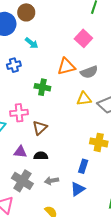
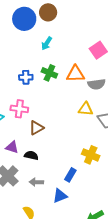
cyan arrow: (32, 43) -> (47, 43), turned 72
blue cross: (14, 65) -> (26, 77), moved
green cross: (42, 87) -> (49, 73), moved

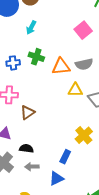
orange triangle: (75, 74) -> (61, 66), moved
black semicircle: (31, 155) -> (26, 148), moved
yellow cross: (91, 155) -> (84, 135), turned 30

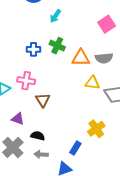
brown triangle: (28, 112) -> (43, 100), turned -35

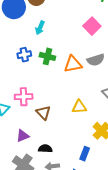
blue cross: (34, 49) -> (24, 55), moved
yellow triangle: (92, 83) -> (79, 107), moved
purple triangle: (18, 119) -> (23, 136), turned -32

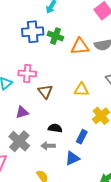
blue cross: (24, 55) -> (33, 32), size x1.5
black semicircle: (45, 149) -> (55, 128), moved

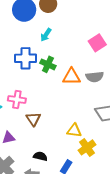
yellow triangle: (81, 90) -> (74, 131), moved

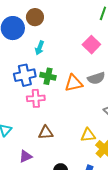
pink cross: (17, 100) -> (36, 98), moved
brown triangle: (33, 119) -> (46, 133), turned -49

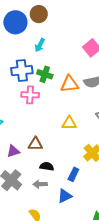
brown triangle: (46, 133) -> (35, 144), moved
yellow triangle: (88, 135) -> (69, 123), moved

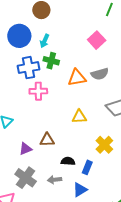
blue circle: (15, 22) -> (19, 36), moved
green cross: (45, 74) -> (51, 61), moved
black semicircle: (47, 166) -> (68, 161), moved

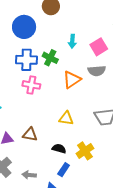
cyan arrow: (45, 41) -> (72, 41), moved, turned -32
gray semicircle: (100, 74) -> (97, 71), moved
orange triangle: (77, 78) -> (72, 80), turned -36
black semicircle: (68, 161) -> (59, 149), moved

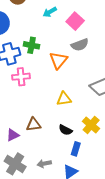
cyan arrow: (72, 41) -> (50, 12), moved, turned 72
black semicircle: (59, 149) -> (65, 130), turned -152

